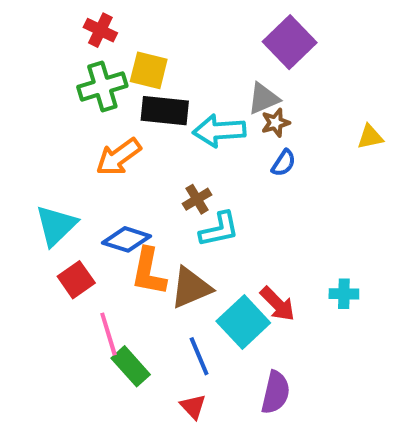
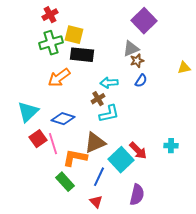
red cross: (100, 30) -> (50, 15), turned 35
cyan arrow: (219, 131) -> (109, 83), moved, size x0.7
orange L-shape: (149, 272) -> (75, 158), moved, turned 90
pink line: (108, 334) -> (53, 144), moved
blue line: (199, 356) -> (99, 177), turned 48

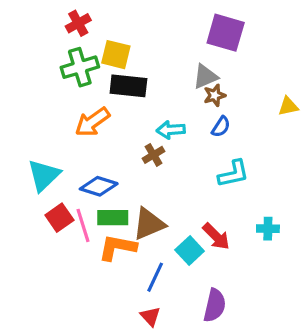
purple square: (144, 21) -> (226, 33), turned -30
cyan L-shape: (109, 114) -> (233, 174), moved
cyan square: (121, 160) -> (190, 251), size x0.7
green rectangle: (65, 182) -> (113, 218), moved, turned -48

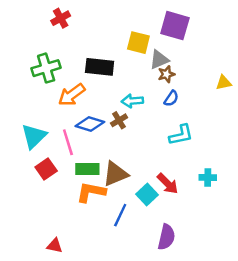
yellow square: (116, 55) -> (138, 43), moved
green cross: (80, 67) -> (46, 68), moved
blue diamond: (99, 186) -> (90, 124), moved
pink line: (83, 225) -> (68, 142), moved
red triangle: (150, 316) -> (55, 246), moved, turned -35

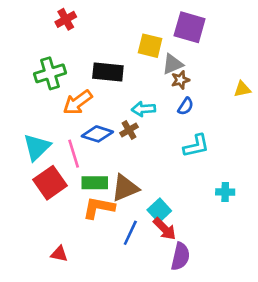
red square: (46, 169) -> (50, 183), size x1.4
red arrow: (168, 184) -> (165, 229), moved
red triangle: (55, 246) -> (59, 254), moved

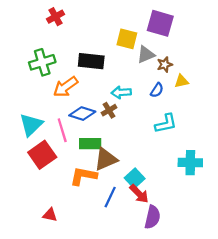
brown star: (180, 80) -> (165, 65), moved
yellow triangle: (242, 89) -> (181, 81), moved
green rectangle: (95, 183) -> (90, 144), moved
cyan cross: (225, 192) -> (190, 163), size x1.5

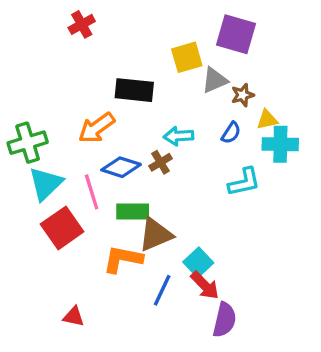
yellow square: (127, 39) -> (187, 57), turned -30
green cross: (42, 62) -> (28, 143), moved
cyan cross: (190, 163) -> (280, 144), moved

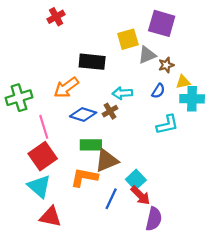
cyan triangle: (46, 184) -> (39, 186), moved, turned -35
pink line: (92, 192) -> (44, 127), moved
red triangle: (74, 317) -> (50, 217), size x1.5

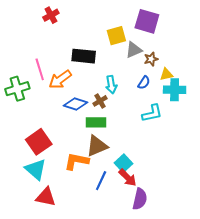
cyan arrow: (122, 93) -> (111, 85), turned -96
pink line: (44, 127) -> (40, 69), moved
green rectangle: (91, 145) -> (96, 122), moved

